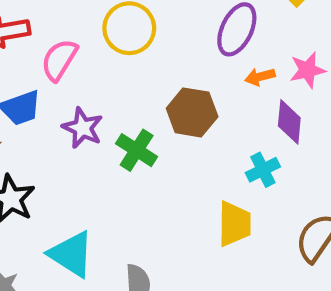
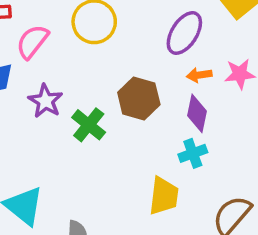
purple diamond: (289, 122) -> (197, 113), moved

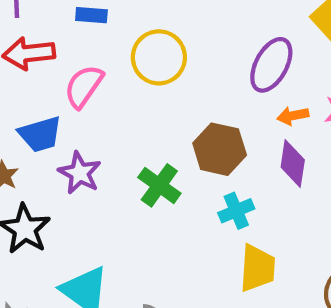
purple star: (45, 101) -> (80, 173), moved
cyan cross: (193, 153) -> (236, 211), moved

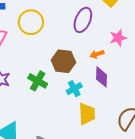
orange arrow: (293, 116) -> (97, 54), moved
purple diamond: (293, 163) -> (102, 77), moved

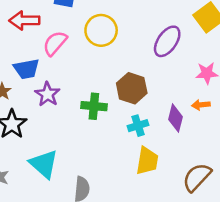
orange arrow: (97, 54) -> (201, 105), moved
green cross: (38, 81) -> (94, 106), turned -36

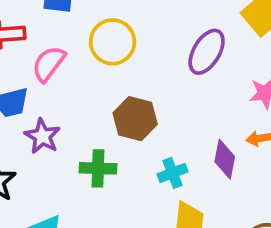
brown hexagon: (132, 88) -> (135, 119), moved
green cross: (94, 106) -> (98, 168), moved

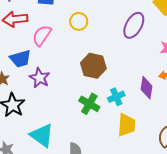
yellow circle: (113, 42) -> (79, 21), size x0.7
green cross: (98, 168) -> (89, 104), moved, turned 30

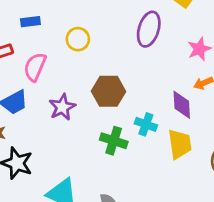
purple star: (40, 78) -> (62, 107), moved, turned 30
cyan cross: (116, 97) -> (146, 124), turned -35
yellow trapezoid: (126, 125) -> (180, 144), moved

